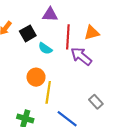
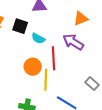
black square: (28, 33) -> (20, 26), turned -35
red line: (68, 37) -> (54, 58), moved

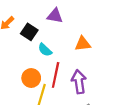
orange triangle: (81, 19) -> (83, 44), moved
purple arrow: (73, 42) -> (79, 82), moved, turned 35

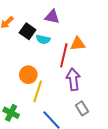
cyan semicircle: (45, 50) -> (43, 39), moved, turned -32
red line: (56, 75) -> (64, 55), moved

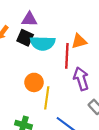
purple triangle: (52, 17) -> (29, 19), moved
cyan semicircle: (43, 39) -> (43, 43), size x1.6

